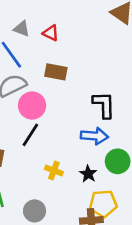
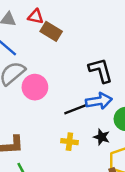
brown rectangle: (56, 72) -> (51, 31), moved, turned 35
black line: (30, 135) -> (76, 109), moved, turned 50

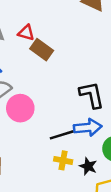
yellow cross: (69, 142) -> (63, 160), moved

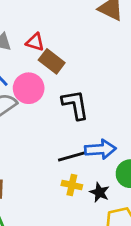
black L-shape: (92, 95) -> (75, 105), moved
pink circle: (20, 108) -> (29, 88), moved

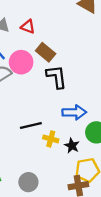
brown rectangle: (52, 61) -> (46, 52), moved
black line: (72, 156) -> (31, 126), moved

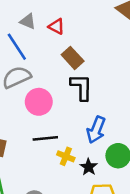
pink circle: (21, 62) -> (39, 102), moved
blue arrow: (74, 112) -> (96, 130), turned 105

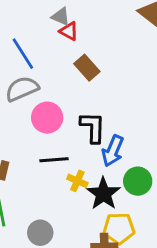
gray triangle: (28, 21) -> (61, 17), moved
black L-shape: (81, 87) -> (93, 127), moved
black star: (89, 167) -> (103, 194), size x1.6

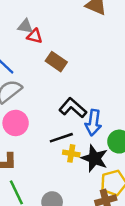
pink circle: (47, 118) -> (16, 123), moved
black L-shape: (93, 127) -> (73, 108), turned -36
black line: (54, 160) -> (61, 138), moved

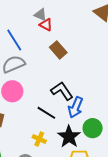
black line: (61, 138) -> (46, 113), turned 36
yellow cross: (71, 153) -> (39, 139), moved

